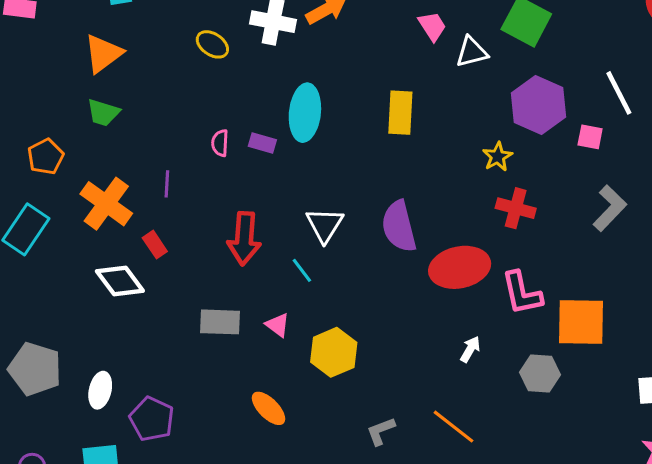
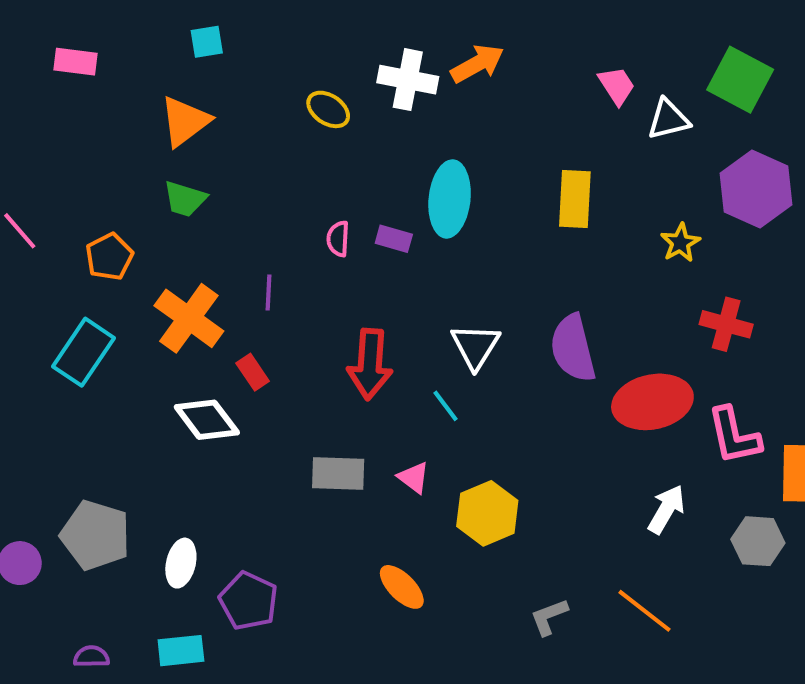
yellow star: (498, 157) -> (680, 243), moved
white arrow: (470, 349) -> (666, 509), size x1.4

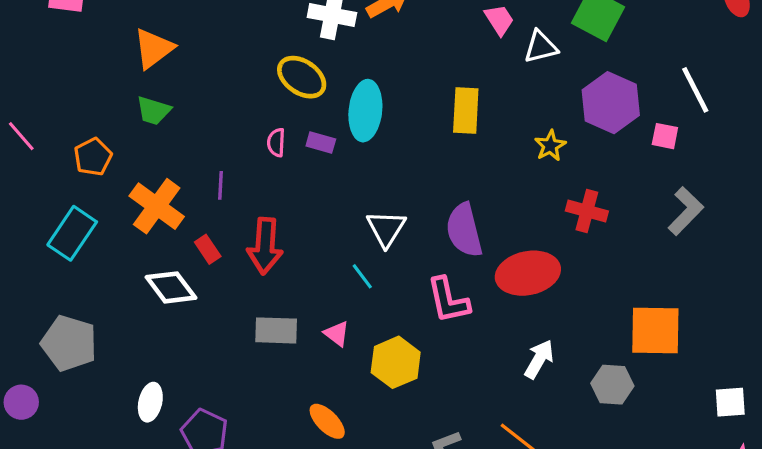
yellow ellipse: (328, 109) -> (302, 77), moved, size x1.4
red arrow: (370, 364) -> (265, 246), moved
pink L-shape: (734, 436) -> (448, 300), moved
gray pentagon: (95, 535) -> (69, 343), moved

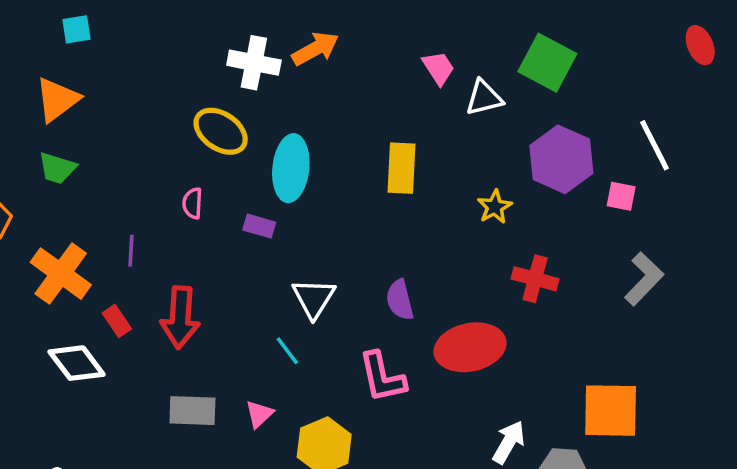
purple rectangle: (321, 142) -> (259, 226), moved
purple semicircle: (464, 230) -> (400, 300), size x0.7
pink triangle: (337, 334) -> (259, 414), turned 40
white arrow: (539, 359) -> (509, 442), moved

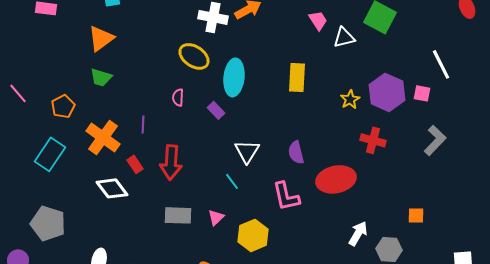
purple hexagon: (561, 159) -> (387, 92), moved
purple rectangle: (259, 226) -> (216, 110), turned 30
orange square: (611, 411) -> (416, 215), size x0.5

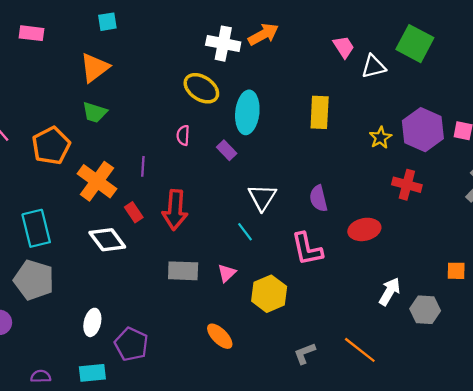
orange pentagon: (63, 106) -> (51, 146), size x1.4
cyan rectangle: (50, 154) -> (36, 228), moved, turned -48
red ellipse: (336, 179) -> (364, 229), size x0.7

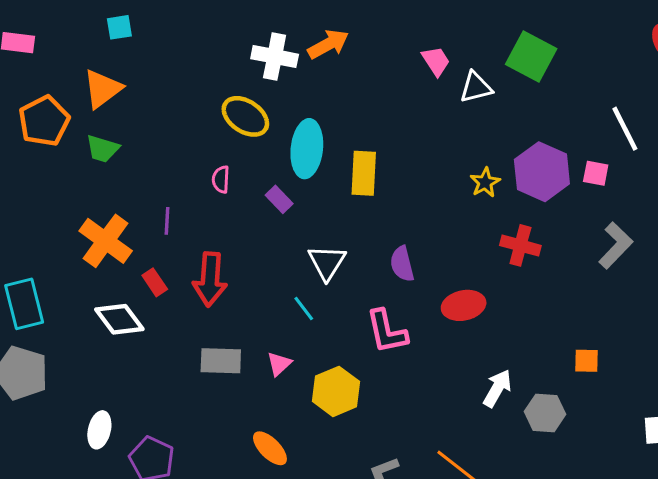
yellow rectangle: (320, 112) -> (364, 173), moved
orange pentagon: (51, 146) -> (44, 121), moved

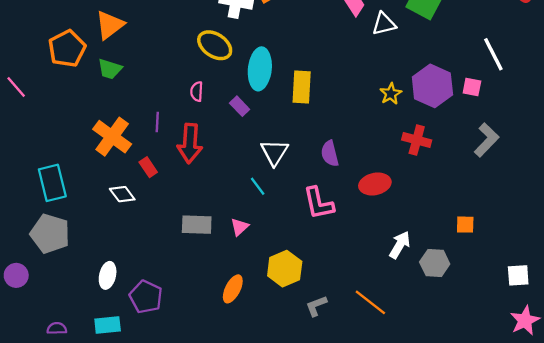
red arrow: (210, 279) -> (190, 143), moved
white diamond: (119, 319) -> (122, 194), size x0.7
yellow hexagon: (336, 391) -> (285, 269), moved
orange ellipse: (270, 448) -> (233, 289), turned 72

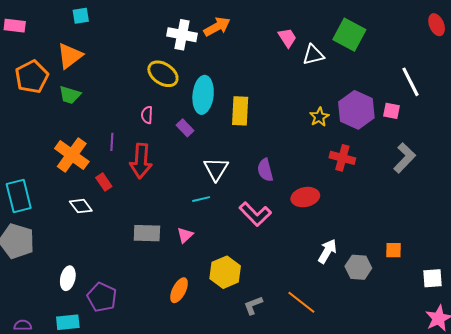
cyan line: (258, 186) -> (201, 199), turned -66
pink L-shape: (319, 203) -> (255, 214), turned -32
orange square: (465, 225) -> (393, 250), moved

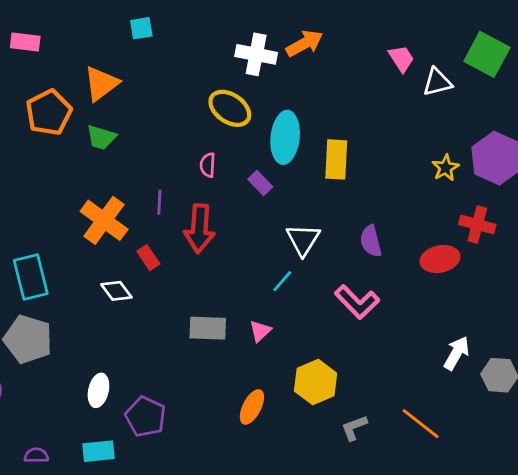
cyan square: (81, 16) -> (141, 28), moved
red ellipse: (305, 197) -> (440, 259), moved
cyan line: (201, 199) -> (282, 281), turned -36

